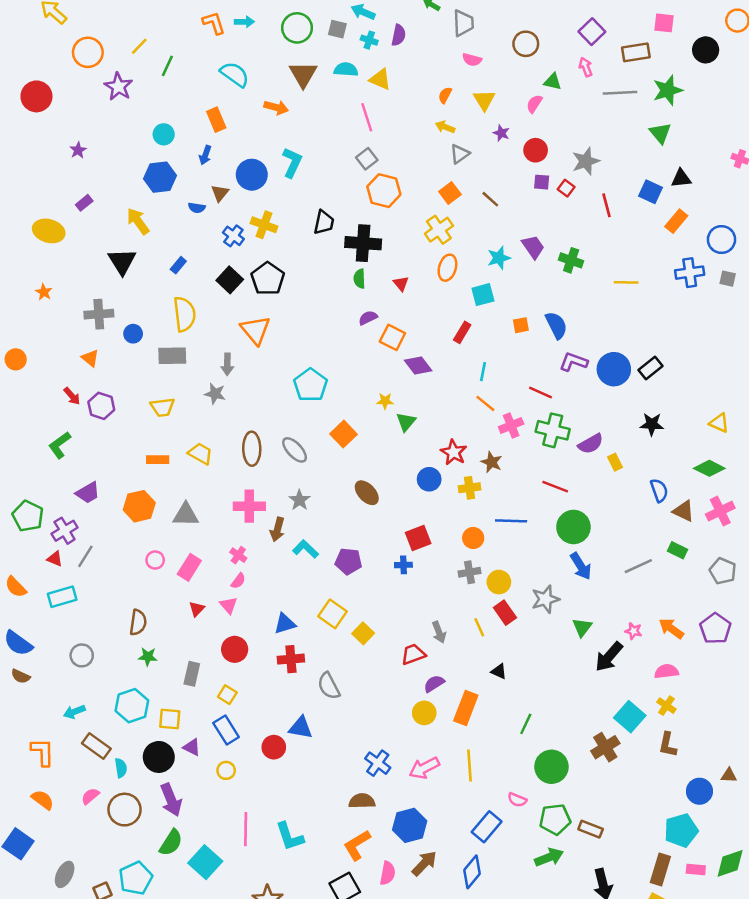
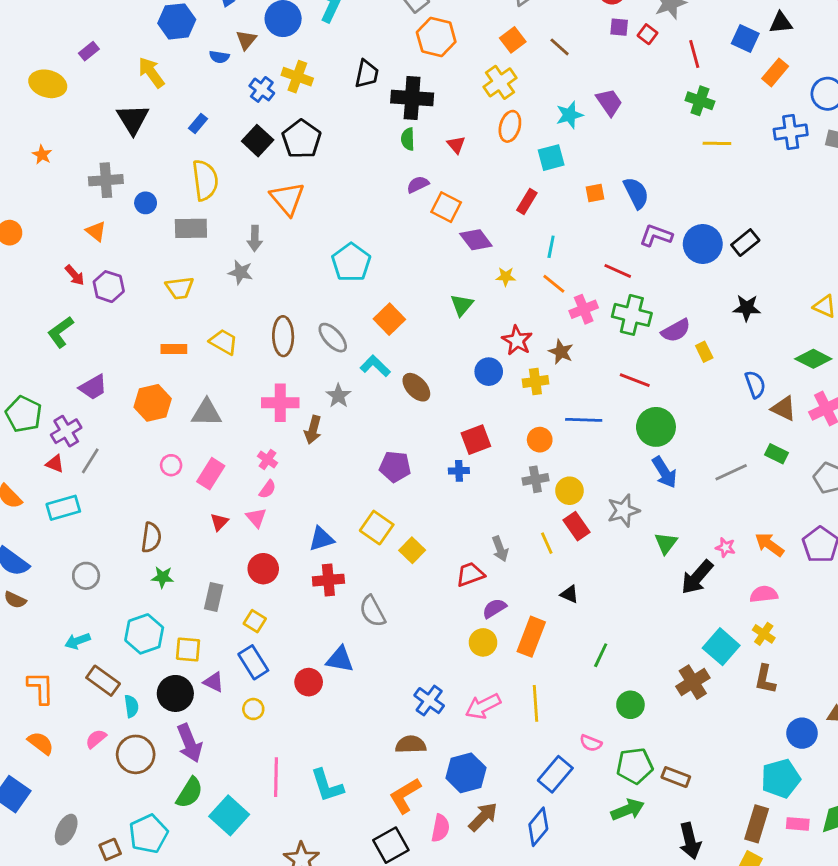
green cross: (571, 260) -> (700, 101), moved
yellow star: (385, 401) -> (506, 277), moved
cyan L-shape: (306, 549) -> (375, 366), moved
green circle: (551, 767) -> (630, 705), size x0.7

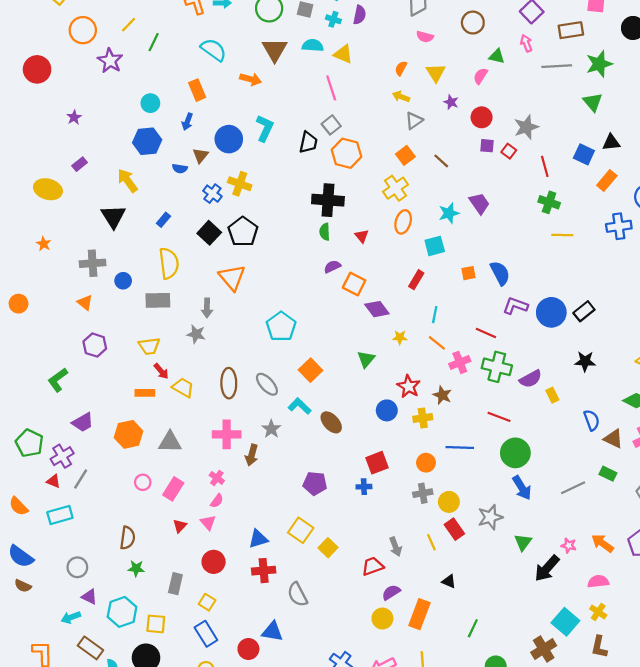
black trapezoid: (367, 74) -> (308, 142), moved
red arrow: (75, 275) -> (161, 371), moved
purple triangle: (214, 682) -> (89, 597), moved

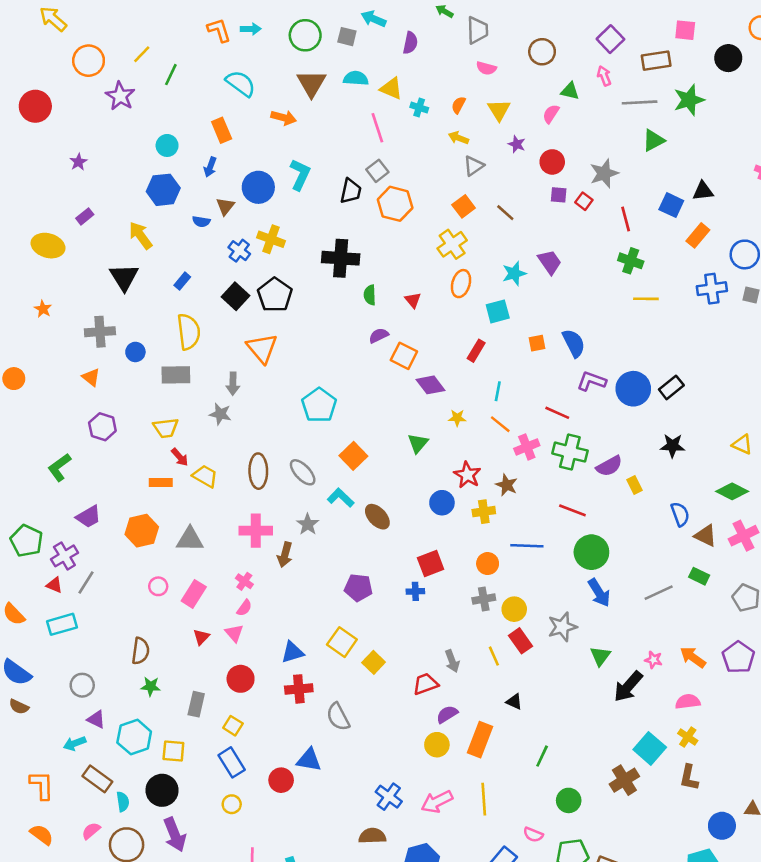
cyan cross: (333, 19) -> (419, 107), moved
green triangle: (593, 102) -> (654, 140), moved, turned 42
black cross: (328, 200) -> (341, 258), moved

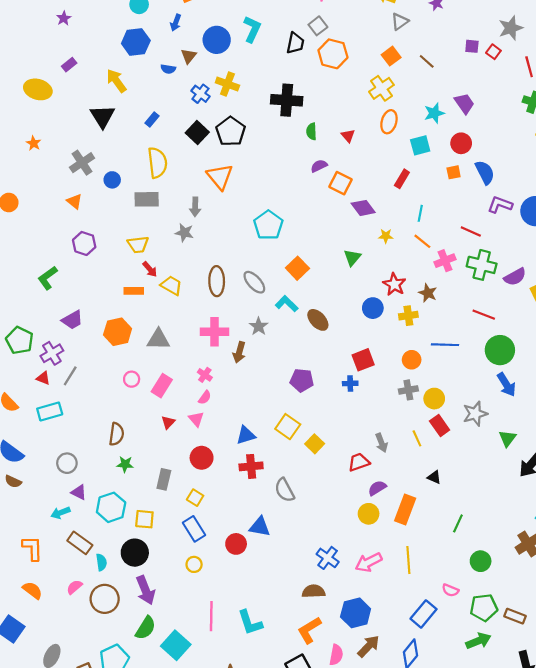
red circle: (552, 162) -> (461, 143), moved
gray cross: (100, 332) -> (82, 163), turned -30

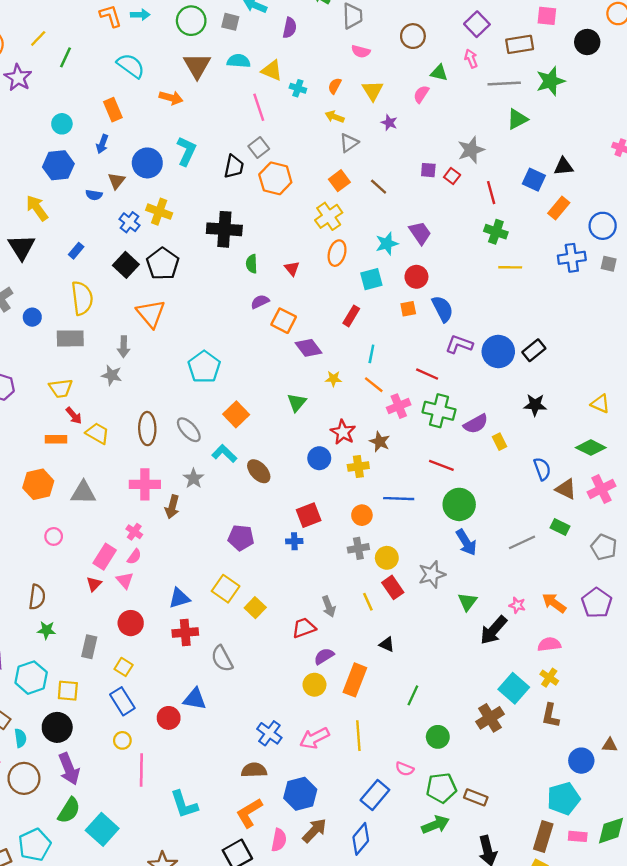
pink rectangle: (162, 386) -> (105, 557), moved
pink line: (211, 616) -> (141, 770), moved

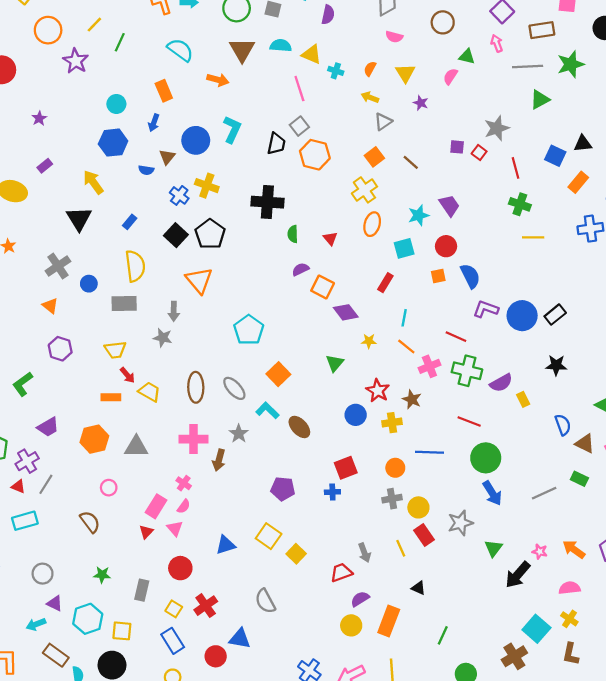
brown semicircle: (37, 597) -> (90, 522), moved, turned -45
red cross: (185, 633) -> (206, 606), moved, turned -30

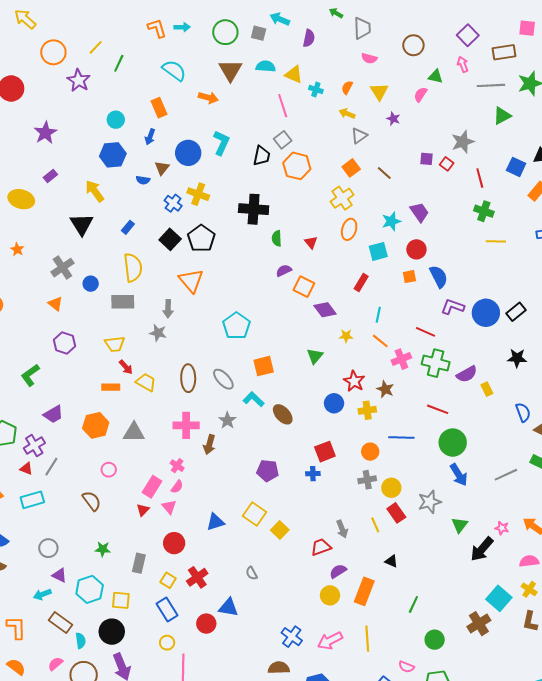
purple star: (39, 118) -> (45, 133), size x1.6
orange square: (278, 374) -> (264, 366), turned 30
gray semicircle: (265, 601) -> (252, 573), size x0.6

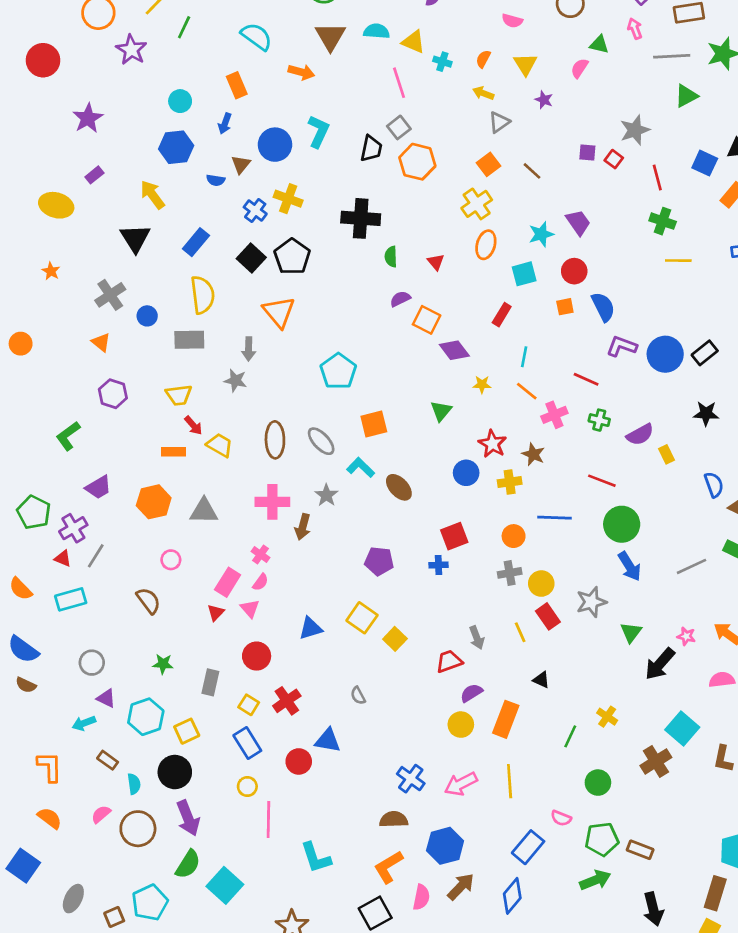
blue rectangle: (128, 227) -> (196, 242), size x1.5
green cross: (436, 363) -> (599, 420), size x0.6
yellow cross: (529, 589) -> (607, 717), moved
yellow square: (121, 600) -> (187, 731), turned -30
brown rectangle: (60, 623) -> (108, 760), size x0.7

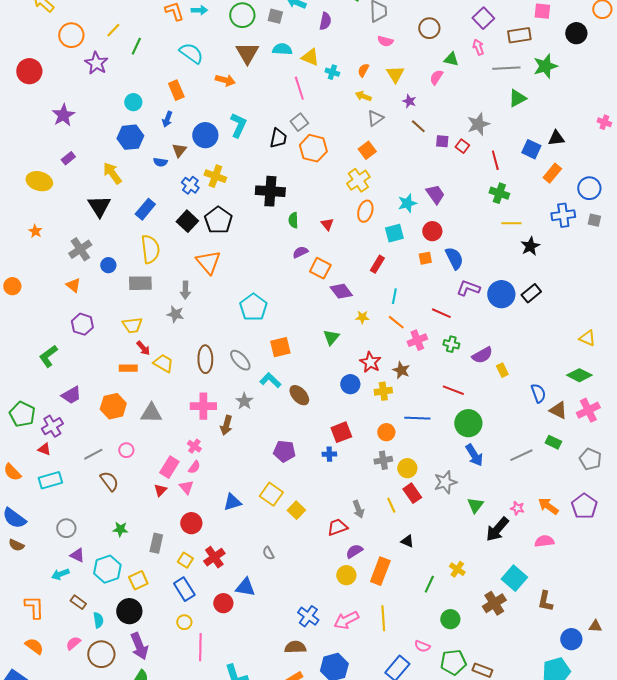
brown line: (532, 171) -> (418, 126), moved
black star: (706, 413) -> (530, 246), moved, turned -30
gray line: (96, 556) -> (93, 454), moved, turned 30

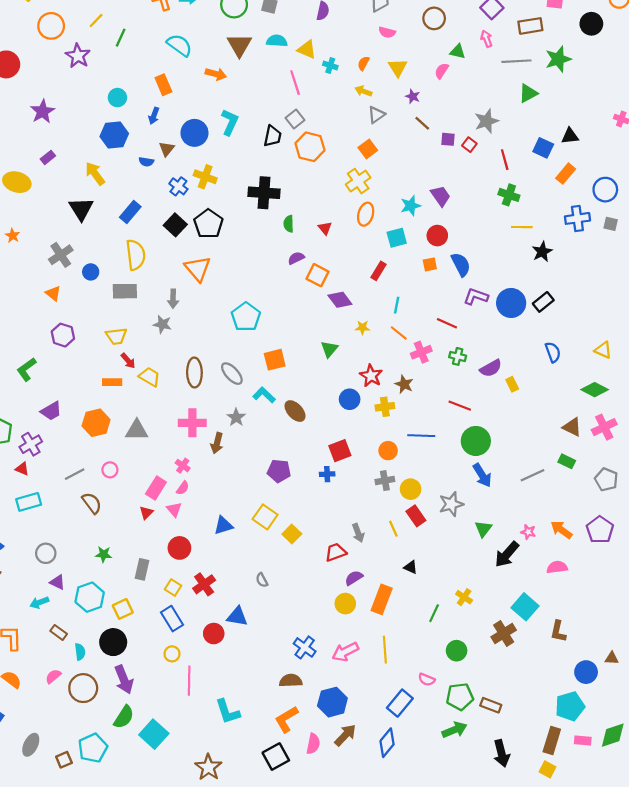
blue semicircle: (538, 393) -> (553, 352), moved

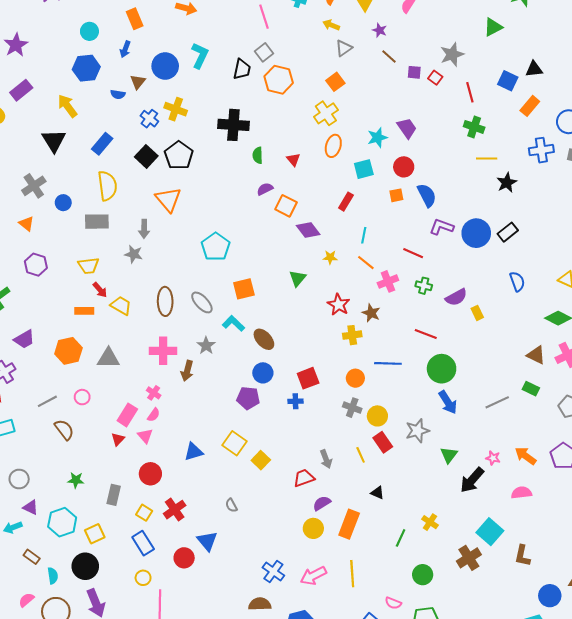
purple rectangle: (48, 157) -> (21, 90), size x1.5
blue circle: (350, 399) -> (263, 373), moved
gray cross: (385, 481) -> (352, 408), turned 30
blue triangle: (237, 616) -> (207, 541), turned 40

